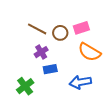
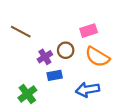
brown line: (37, 29) -> (21, 32), moved
brown circle: (60, 33) -> (66, 50), moved

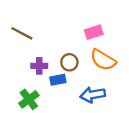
brown circle: (66, 50) -> (69, 62), moved
purple cross: (45, 57) -> (39, 66), moved, turned 32

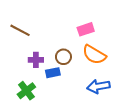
blue arrow: (93, 95) -> (98, 86), moved

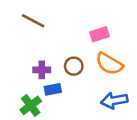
brown line: (20, 30) -> (33, 21), moved
blue rectangle: (53, 73) -> (53, 89), moved

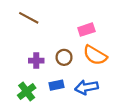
blue rectangle: (53, 89) -> (57, 85), moved
blue arrow: (114, 101) -> (86, 87), moved

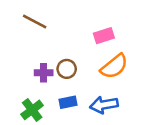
orange semicircle: (95, 55) -> (114, 66), turned -70
brown circle: (64, 57) -> (67, 69), moved

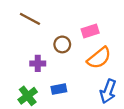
brown circle: (67, 69) -> (62, 44), moved
blue arrow: (104, 105) -> (108, 91), moved, turned -60

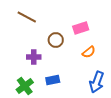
orange semicircle: (99, 58) -> (89, 52), size x0.6

